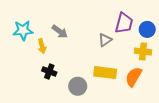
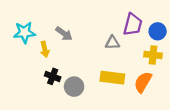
gray triangle: (105, 40) -> (112, 43), turned 32
gray circle: (78, 86) -> (74, 87), moved

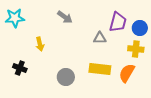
cyan star: (24, 32) -> (15, 18), moved
gray arrow: (64, 34) -> (65, 17), moved
black cross: (53, 76) -> (20, 68), moved

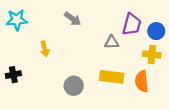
black cross: (20, 68) -> (13, 75), moved, turned -32
orange semicircle: (127, 73) -> (142, 81), turned -36

